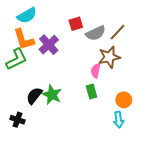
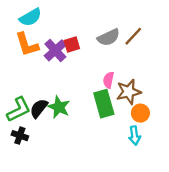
red square: (76, 24) -> (72, 44), moved
brown star: (109, 57) -> (129, 92), moved
green L-shape: (16, 59) -> (19, 110), moved
green rectangle: (91, 92) -> (104, 104), size x1.6

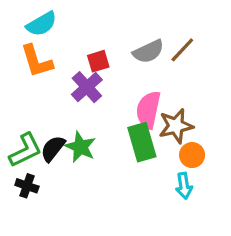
purple cross: (55, 50) -> (87, 87), moved
pink semicircle: (109, 80) -> (148, 110), size x1.6

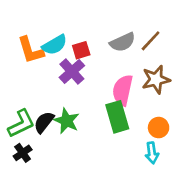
cyan semicircle: (42, 24) -> (55, 45), moved
brown star: (176, 126) -> (156, 80), moved
black cross: (27, 186) -> (23, 153), turned 36

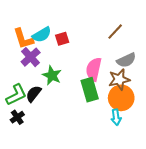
gray semicircle: (123, 42) -> (126, 60), moved
purple cross: (72, 72) -> (31, 57), moved
brown star: (156, 80) -> (119, 79), moved
green star: (67, 121) -> (52, 75), moved
orange circle: (159, 128) -> (121, 98), size x1.6

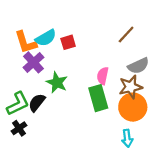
pink semicircle: (94, 69) -> (103, 76), size x0.7
cyan arrow: (116, 117) -> (127, 138), moved

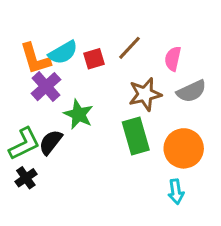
brown line: (126, 35) -> (130, 48), moved
pink semicircle: (103, 76) -> (173, 59), moved
brown star: (131, 87) -> (145, 94), moved

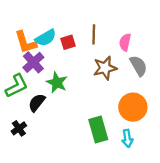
brown line: (130, 48) -> (94, 34), turned -42
gray semicircle: (191, 91) -> (138, 66), turned -95
green rectangle: (136, 136) -> (98, 129), moved
green L-shape: (24, 144) -> (17, 86), moved

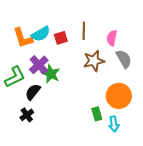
purple cross: (33, 62) -> (39, 65), moved
black cross: (19, 128) -> (27, 115), moved
green rectangle: (98, 129) -> (97, 114), moved, size x0.6

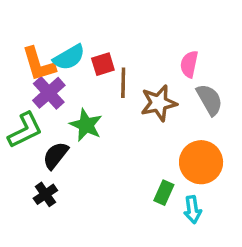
brown line: (84, 31) -> (123, 83), moved
purple cross: (39, 65) -> (49, 93), moved
green rectangle: (97, 114) -> (164, 193), turned 40

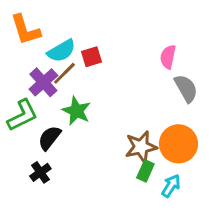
orange L-shape: (39, 64) -> (25, 30), moved
brown line: (123, 83) -> (64, 73), moved, turned 44
brown star: (159, 103) -> (141, 147), moved
cyan arrow: (193, 210) -> (171, 186), turned -140

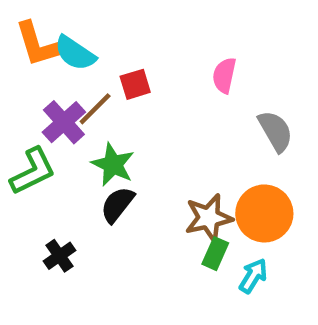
cyan semicircle: (61, 51) -> (75, 53), moved, turned 64
pink semicircle: (168, 57) -> (224, 75), moved
black semicircle: (49, 138) -> (117, 205), moved

